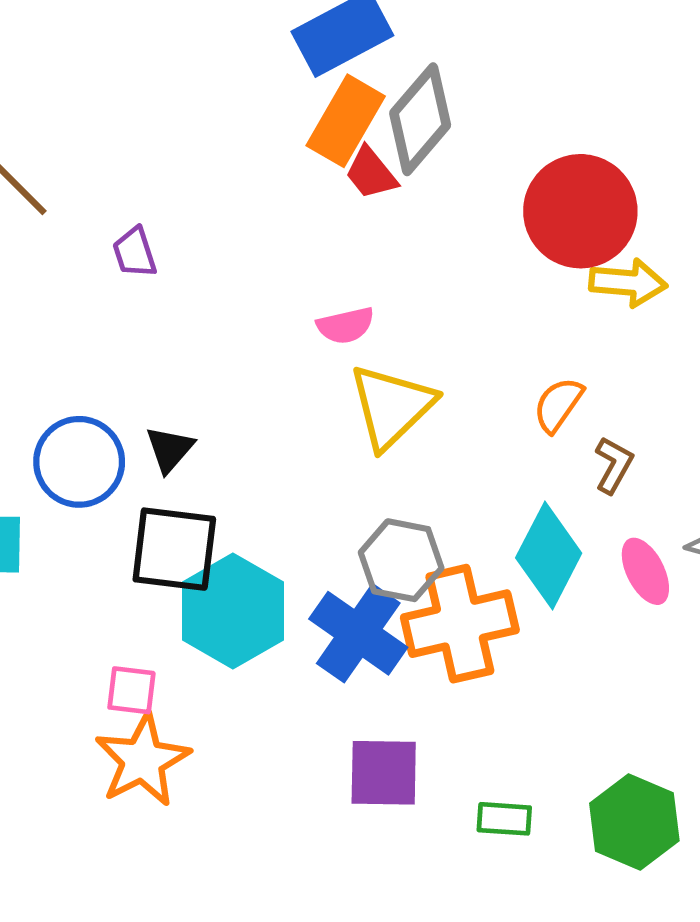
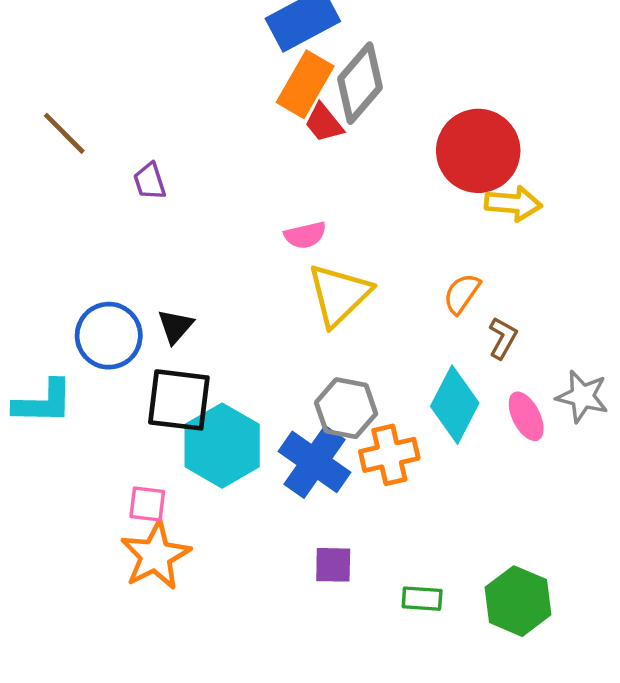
orange cross: (460, 624) -> (389, 455), size x0.7
purple square: (384, 773) -> (333, 565), size x0.7

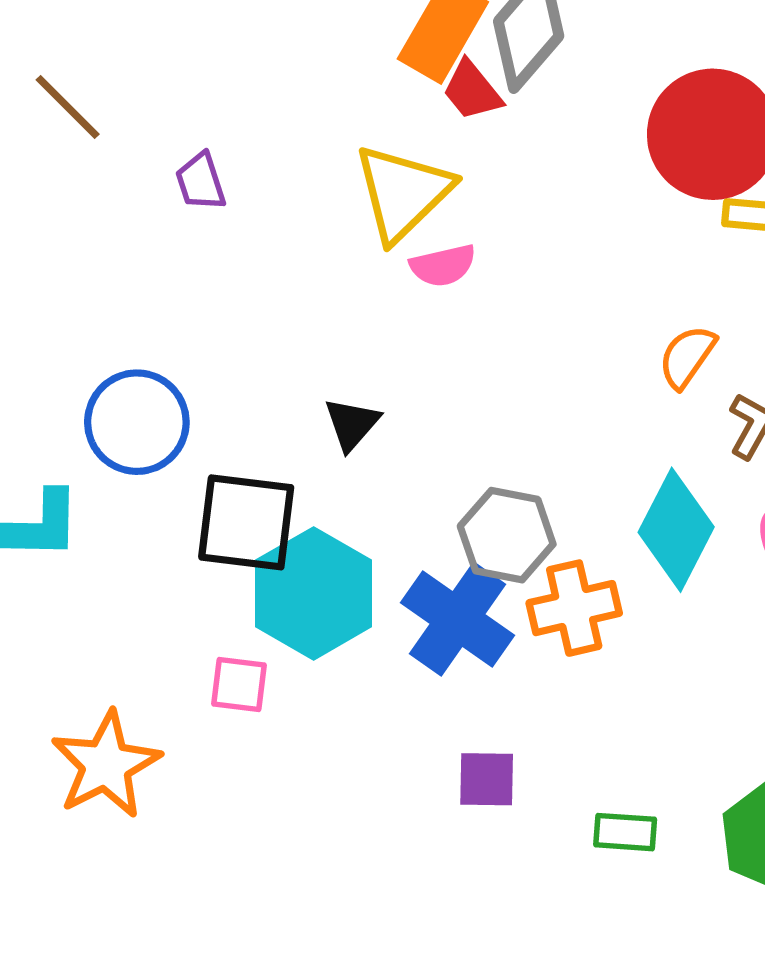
yellow triangle: (339, 295) -> (403, 193), moved
black triangle: (175, 326) -> (352, 424), moved
pink square: (147, 504) -> (239, 685), moved
orange star: (156, 555) -> (106, 765), moved

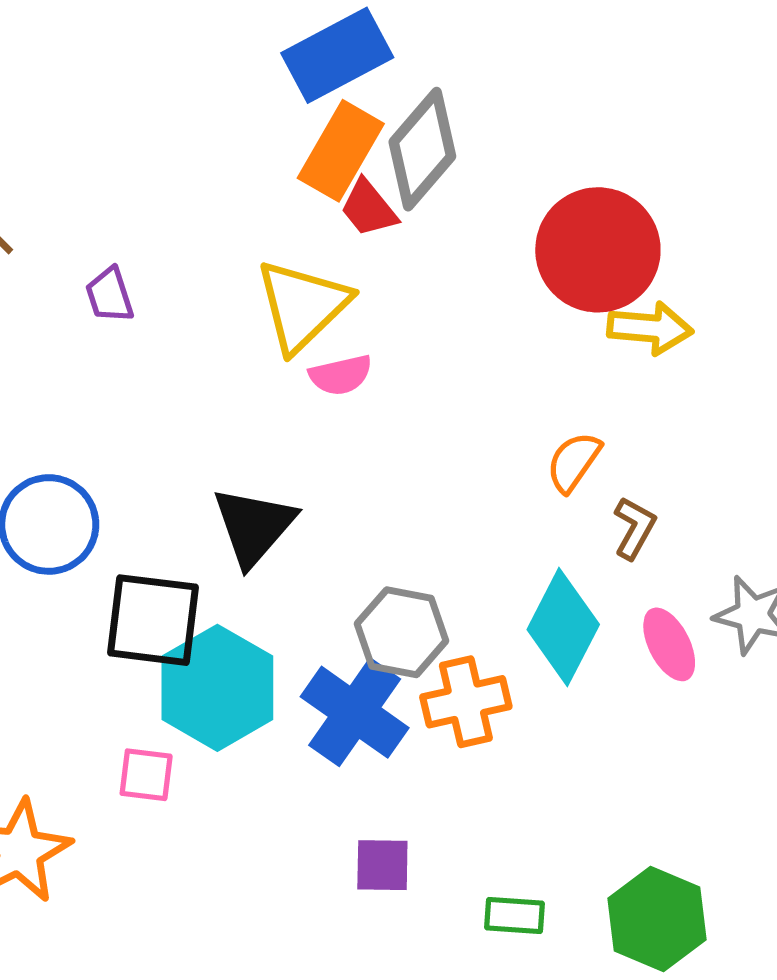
black triangle: (352, 424) -> (254, 526), size x1.6

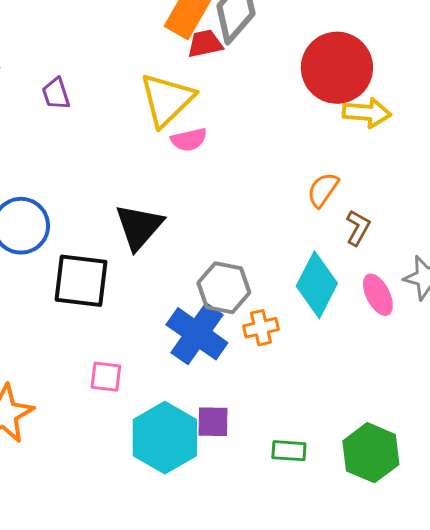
red trapezoid: (369, 208) -> (205, 44), turned 117
cyan hexagon: (217, 688) -> (165, 438), moved
orange cross: (466, 702) -> (261, 328), size x0.7
pink square: (146, 775) -> (106, 377), moved

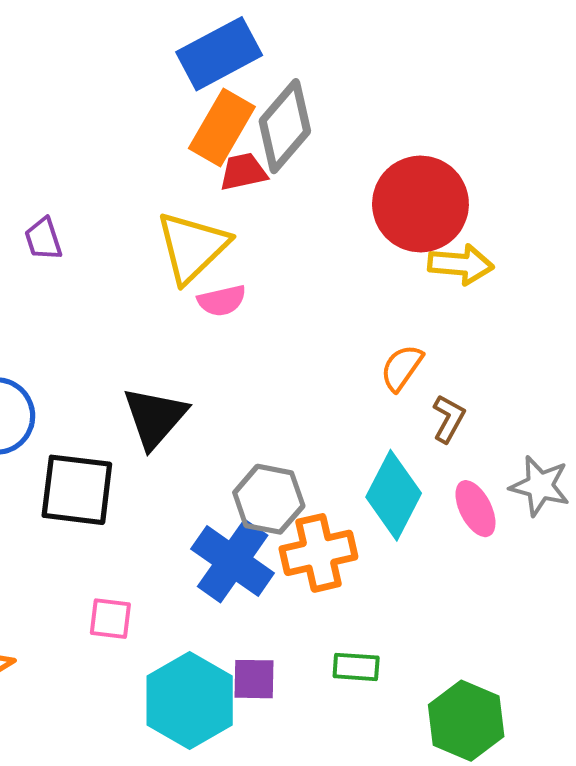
orange cross: (261, 328) -> (318, 553), size x1.6
green rectangle: (289, 451) -> (356, 667), moved

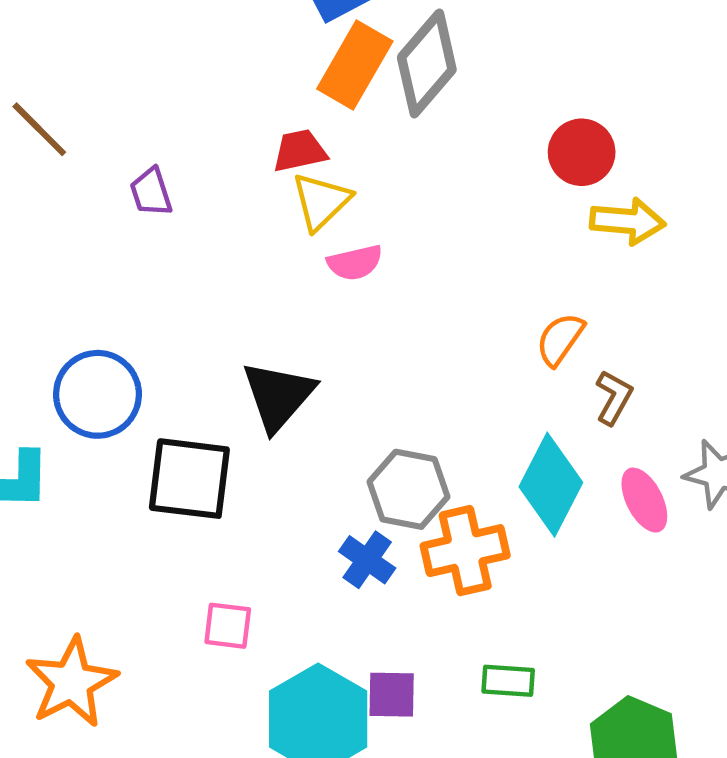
red trapezoid: (243, 172) -> (300, 151), moved
red circle: (420, 204) -> (582, 152), size x0.6
yellow triangle: (192, 247) -> (321, 201), size x0.7
blue cross: (233, 561) -> (367, 560), size x0.6

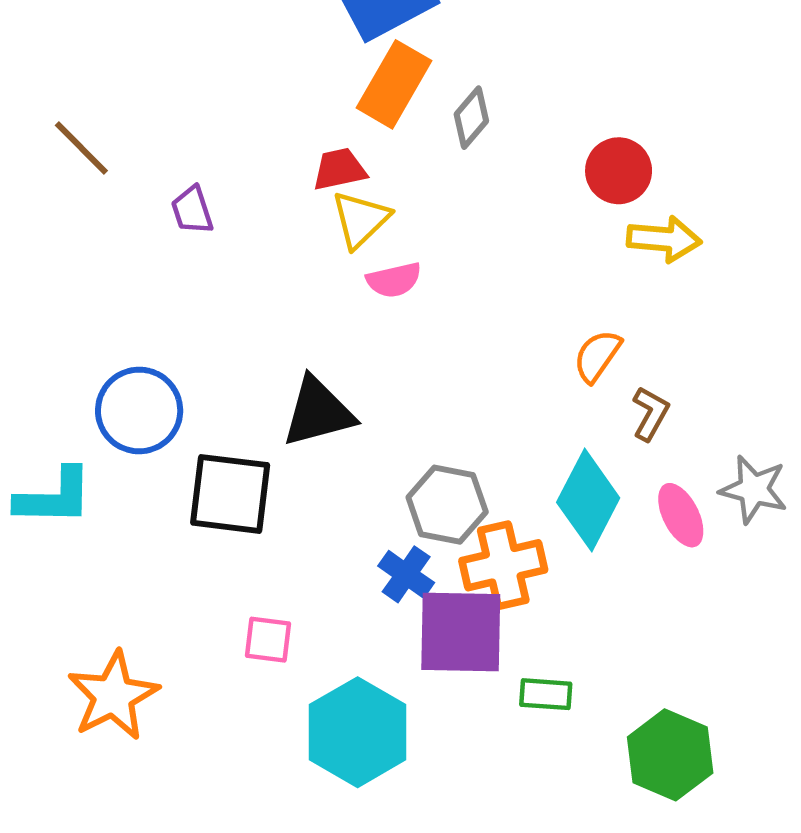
gray diamond: (427, 63) -> (471, 118), moved, size x0.6
black triangle: (278, 396) -> (318, 412), turned 34
purple square: (392, 695) -> (461, 632), moved, size x1.8

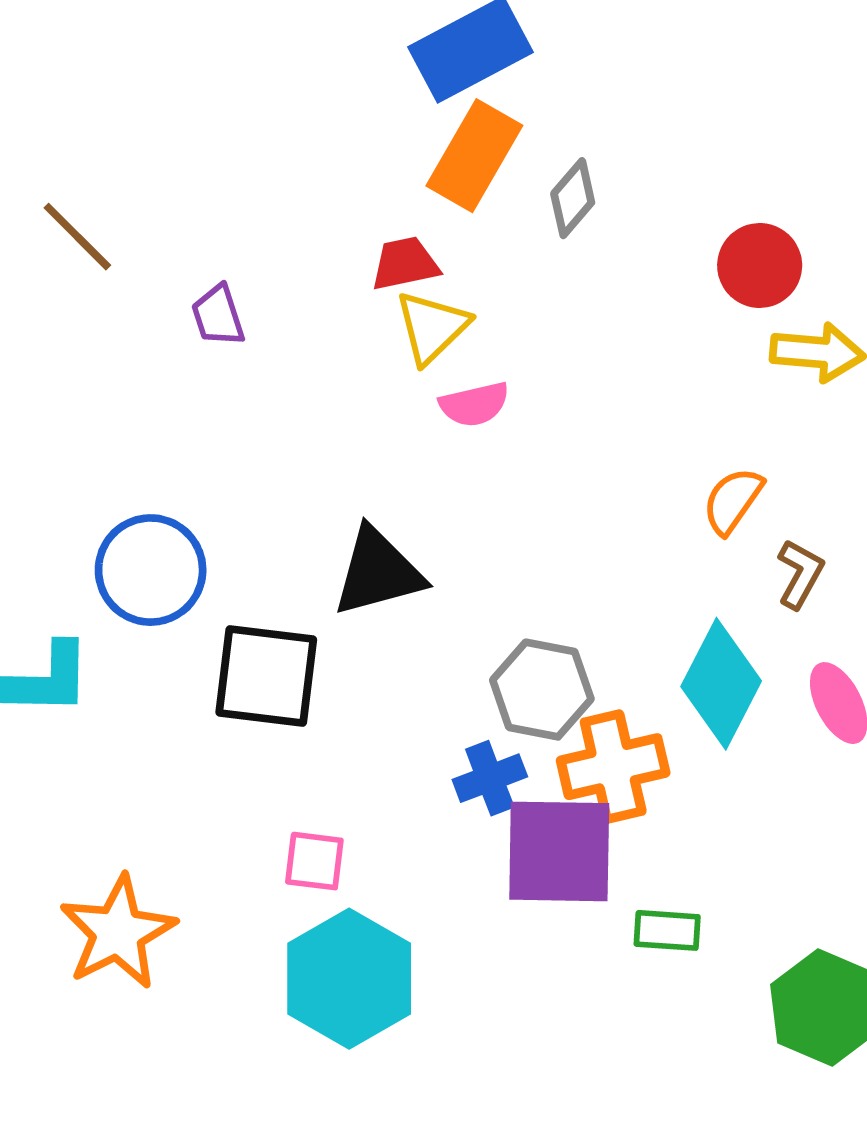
blue cross: (406, 574) -> (490, 778), turned 34
cyan hexagon: (358, 732) -> (349, 979), moved

